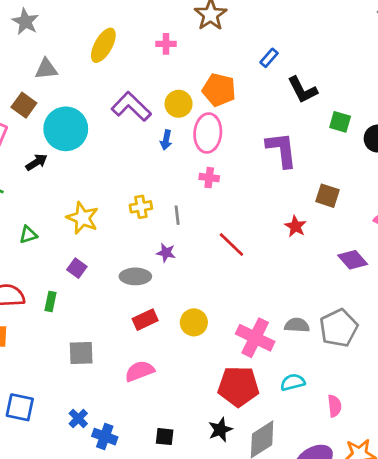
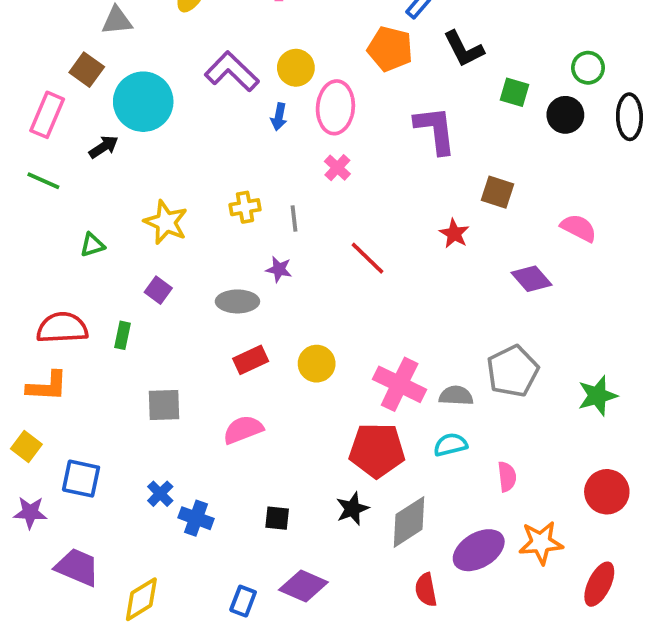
orange pentagon: (219, 90) -> (390, 49), moved
pink cross: (209, 178) -> (337, 168), turned 36
gray semicircle: (297, 325) -> (456, 396), moved

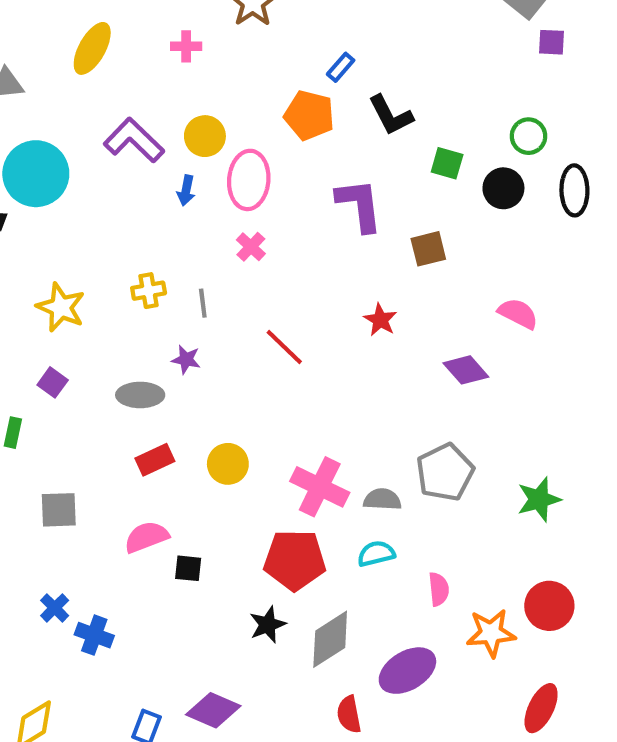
brown square: (498, 192) -> (428, 249), moved, turned -32
black square: (277, 518) -> (188, 568), moved
orange star: (541, 543) -> (491, 633), moved

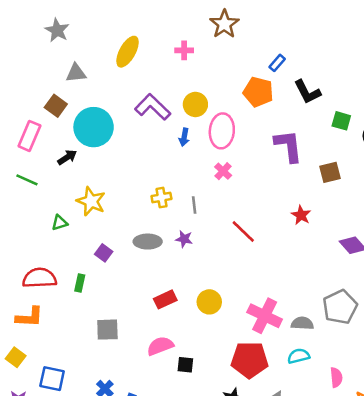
yellow star: (61, 307) -> (91, 201), moved
gray ellipse: (140, 395) -> (148, 242), moved

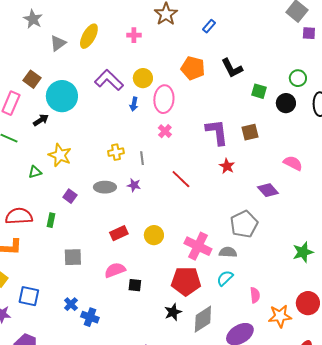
blue rectangle: (277, 63) -> (209, 26), moved
gray triangle: (76, 73) -> (58, 43), moved, turned -30
purple L-shape: (288, 146) -> (217, 132), moved
gray pentagon: (340, 307) -> (244, 224), moved
cyan semicircle: (299, 356) -> (225, 278), turned -30

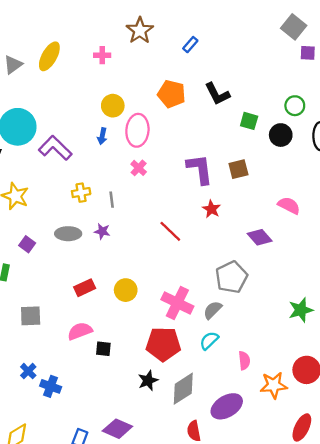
purple L-shape: (109, 80) -> (55, 148), moved
red line: (181, 179) -> (170, 231), moved
gray semicircle: (228, 252) -> (213, 310), turned -48

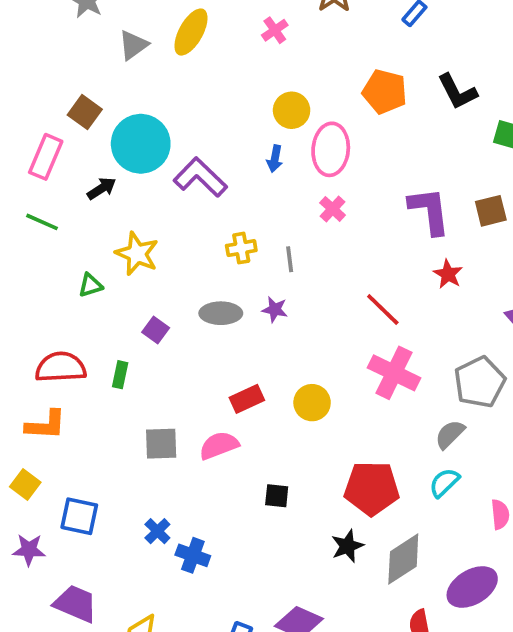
pink cross: (102, 55) -> (275, 30), turned -35
pink cross: (177, 303) -> (394, 373), moved
pink semicircle: (80, 331) -> (219, 445), moved

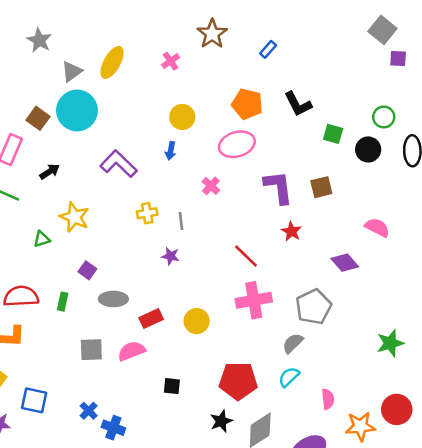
cyan circle: (141, 144) -> (77, 110), moved
pink ellipse: (331, 149) -> (237, 144), moved, turned 68
gray ellipse: (221, 313) -> (113, 299), moved
pink cross: (394, 373) -> (254, 300), turned -36

